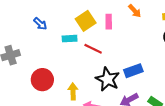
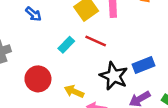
cyan rectangle: (70, 39) -> (66, 45), moved, turned -40
yellow arrow: (73, 91) -> (74, 91), turned -63

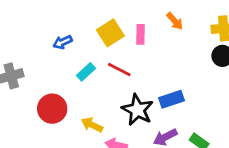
blue arrow: (33, 14) -> (63, 42), moved, turned 112

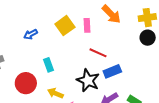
orange arrow: (175, 21) -> (111, 14), size x1.5
red line: (119, 70) -> (98, 53), moved
cyan rectangle: (86, 72) -> (49, 65), moved, turned -64

